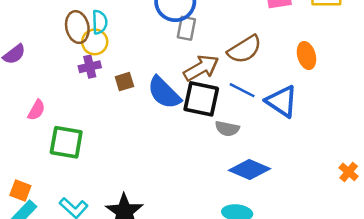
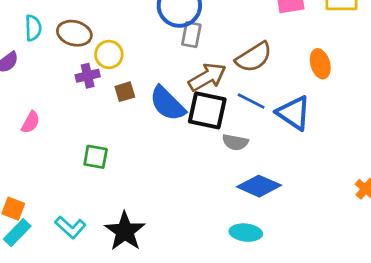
cyan semicircle: (100, 22) -> (33, 28), moved
brown ellipse: (77, 27) -> (74, 33), turned -64
yellow circle: (95, 42) -> (109, 54), moved
green square: (66, 142) -> (96, 157), moved, size x0.7

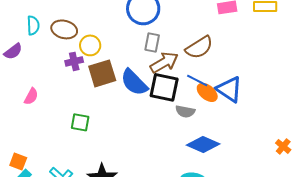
gray rectangle: (191, 35) -> (152, 42), moved
orange ellipse: (320, 64) -> (207, 92), moved, turned -35
brown square: (125, 92) -> (102, 73), size x1.8

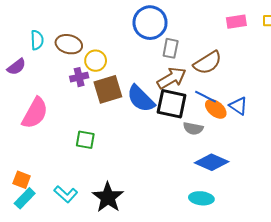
gray rectangle: (152, 42) -> (171, 48), moved
blue triangle: (229, 89) -> (238, 106), size x0.7
pink semicircle: (31, 96) -> (35, 113), size x1.8

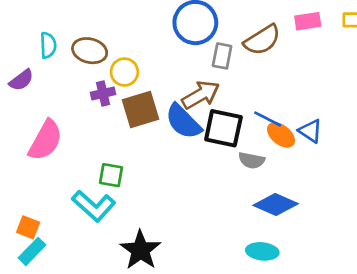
brown semicircle: (208, 63) -> (262, 40), moved
brown arrow: (172, 78) -> (201, 95), moved
cyan L-shape: (66, 194) -> (94, 206), moved, size x1.4

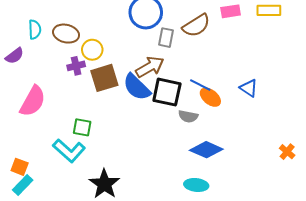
blue triangle: (310, 131) -> (249, 88), moved

